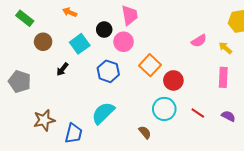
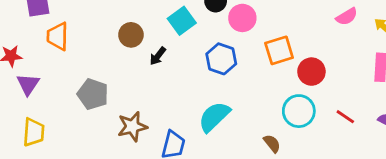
brown circle: (43, 42) -> (131, 35), moved
orange square: (150, 65) -> (279, 50), turned 30
gray pentagon: (20, 81) -> (93, 94), moved

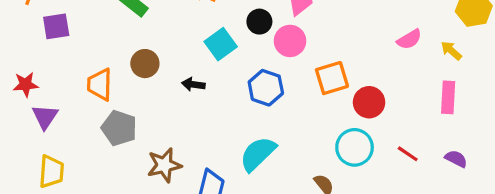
brown circle: (131, 35) -> (145, 64), moved
orange trapezoid: (58, 36) -> (100, 84), moved
black arrow: (158, 56) -> (193, 84), turned 60

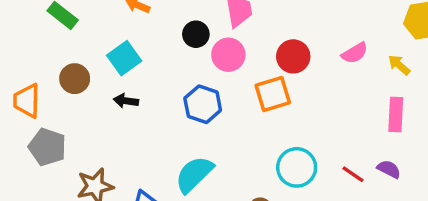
cyan square: (221, 44) -> (124, 58), moved
red circle: (369, 102) -> (293, 56), moved
purple semicircle: (456, 159) -> (389, 169), moved

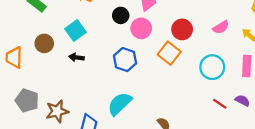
orange square: (273, 94) -> (169, 53), turned -35
gray pentagon: (47, 147) -> (27, 101), moved
cyan circle: (297, 167) -> (212, 67), moved

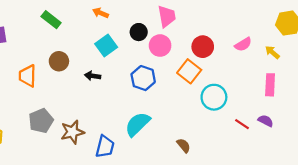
cyan square: (75, 31) -> (106, 46), moved
cyan circle: (212, 67) -> (214, 97), moved
gray pentagon: (27, 101) -> (41, 121), turned 30

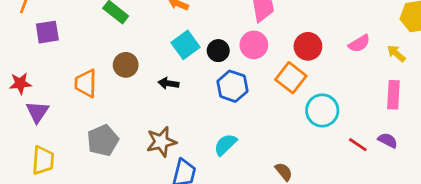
black circle: (139, 32) -> (218, 51), moved
cyan semicircle: (138, 124) -> (225, 145), size x0.7
brown star: (72, 132) -> (161, 142), moved

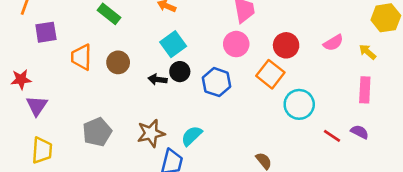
black circle: (218, 51) -> (180, 72), moved
orange trapezoid: (86, 83) -> (81, 57), moved
cyan semicircle: (225, 145) -> (192, 136), moved

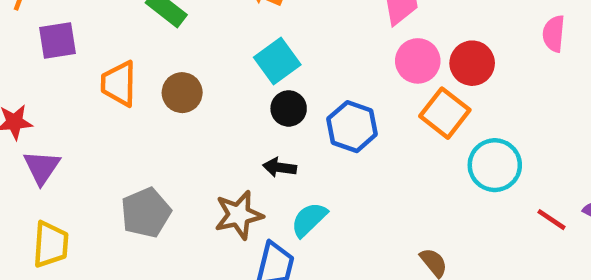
pink semicircle: (333, 43) -> (554, 34), moved, turned 126
pink circle: (236, 44) -> (418, 61), moved
black arrow: (157, 79) -> (280, 167), moved

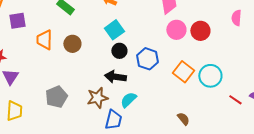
orange square: (445, 113) -> (183, 72), moved
black arrow: (280, 167) -> (115, 77), size x1.5

